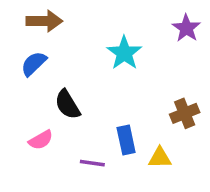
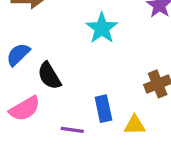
blue semicircle: (34, 64) -> (18, 54), moved
pink semicircle: (41, 140) -> (25, 109), size x1.4

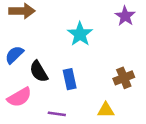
blue rectangle: (103, 109) -> (70, 79), moved

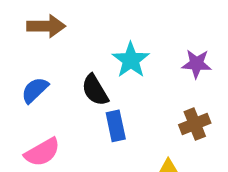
purple star: (125, 16) -> (197, 64), moved, turned -30
black semicircle: (39, 71) -> (95, 90), moved

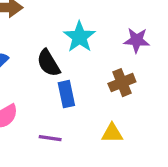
brown cross: (195, 124) -> (122, 83), moved

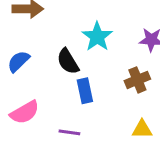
yellow triangle: (112, 133) -> (142, 129), moved

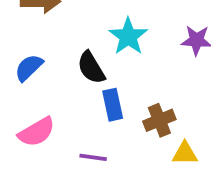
brown cross: (137, 80) -> (159, 120), moved

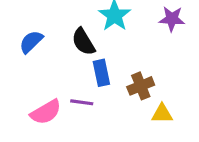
pink semicircle: (37, 132) -> (46, 112), moved
purple line: (93, 157) -> (82, 102), moved

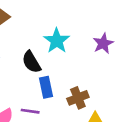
purple star: (172, 19) -> (103, 43), turned -30

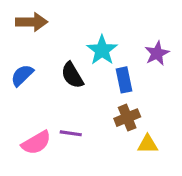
blue rectangle: (46, 87) -> (124, 80), moved

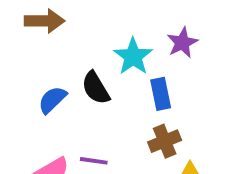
purple star: (157, 53) -> (182, 43), moved
blue semicircle: (22, 75) -> (52, 100), moved

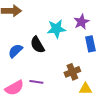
cyan star: (133, 56) -> (56, 29), turned 30
blue rectangle: (161, 94) -> (90, 44), moved

